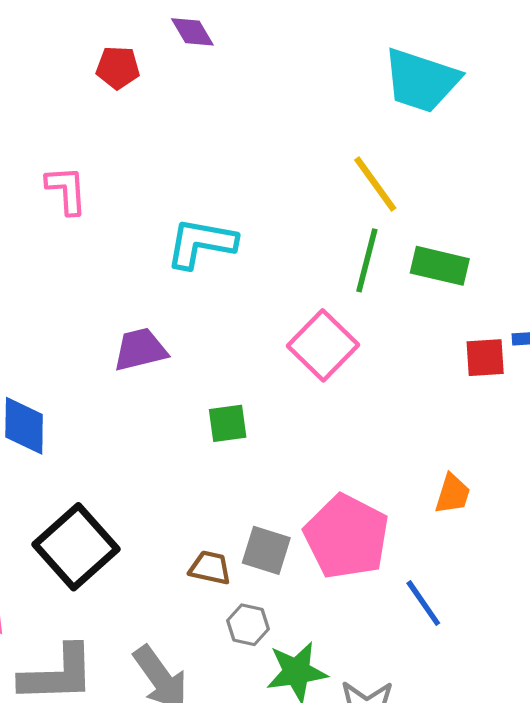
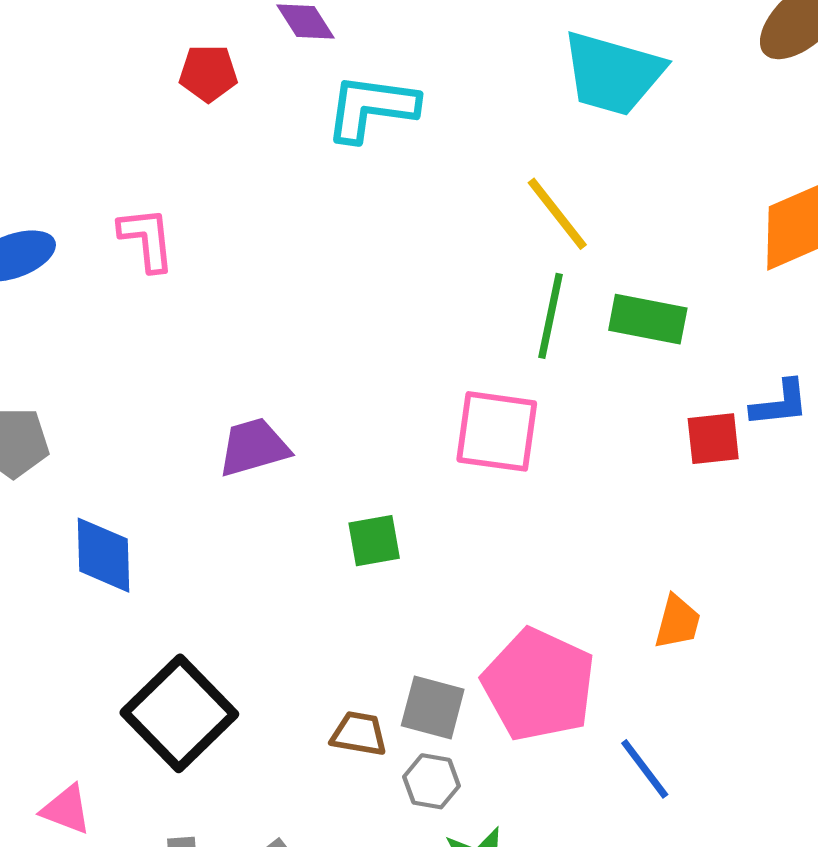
cyan L-shape: (201, 243) -> (371, 108), moved
pink square: (323, 345) -> (497, 431), turned -34
gray hexagon: (248, 625) -> (431, 781), moved

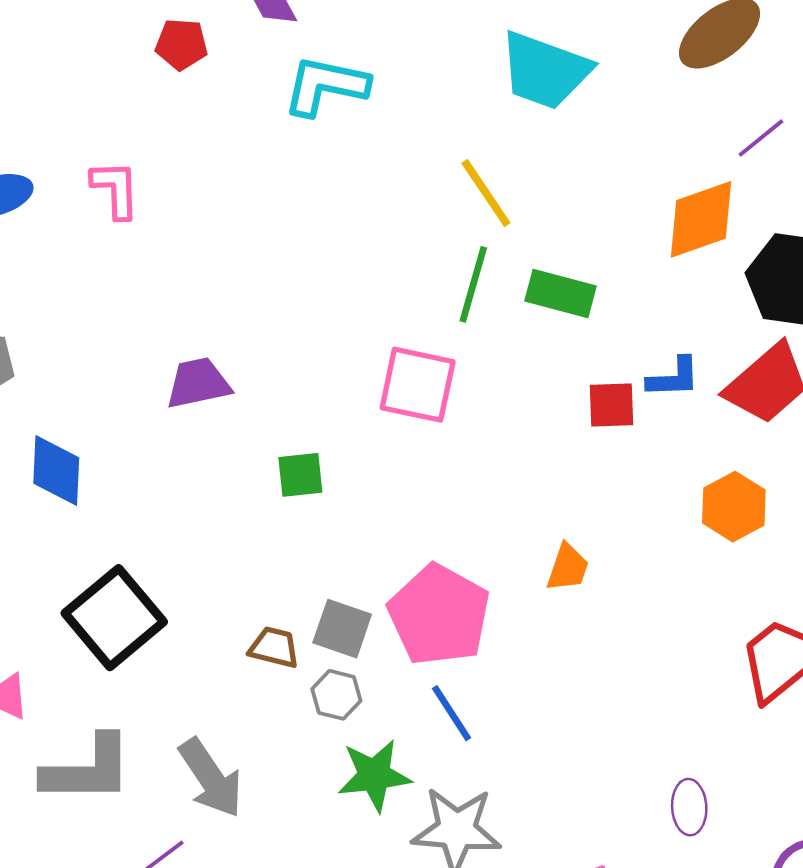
blue line: (645, 769) -> (451, 713), moved

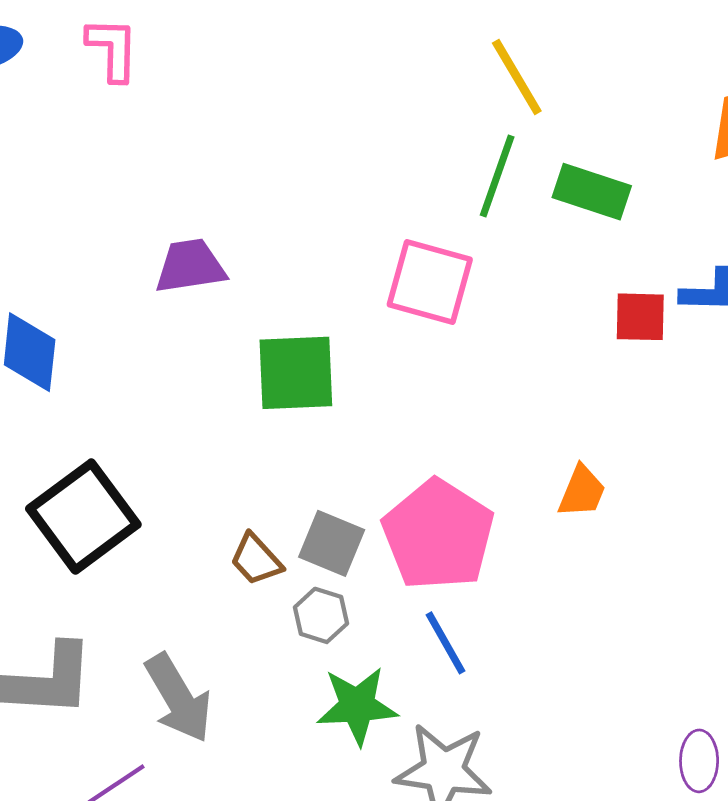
green square: (300, 475) -> (296, 373), size x1.6
brown trapezoid: (274, 647) -> (256, 560), turned -150

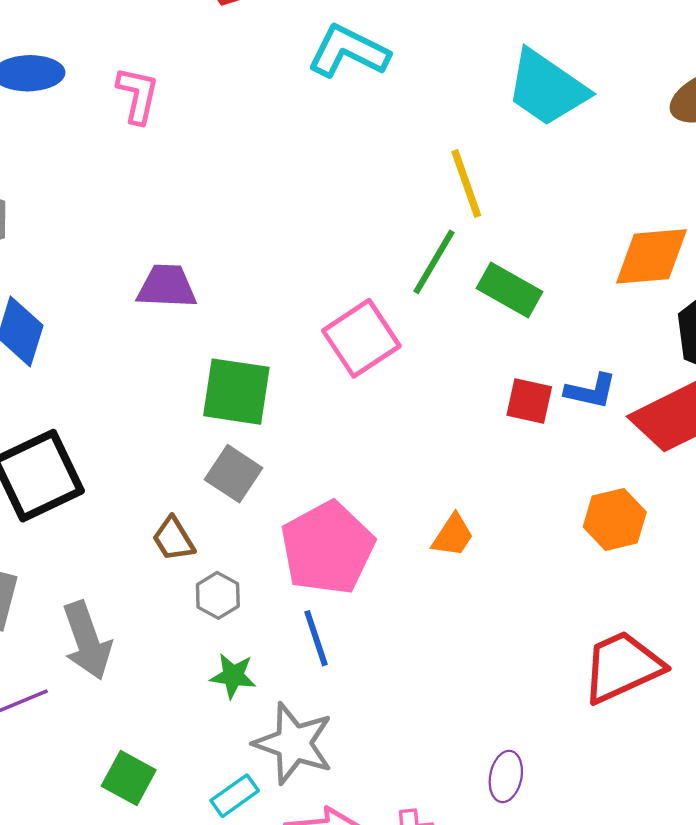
pink square: (430, 282) -> (361, 338), turned 30
gray square: (332, 543) -> (233, 474), moved
green star: (357, 706) -> (233, 676), size x0.7

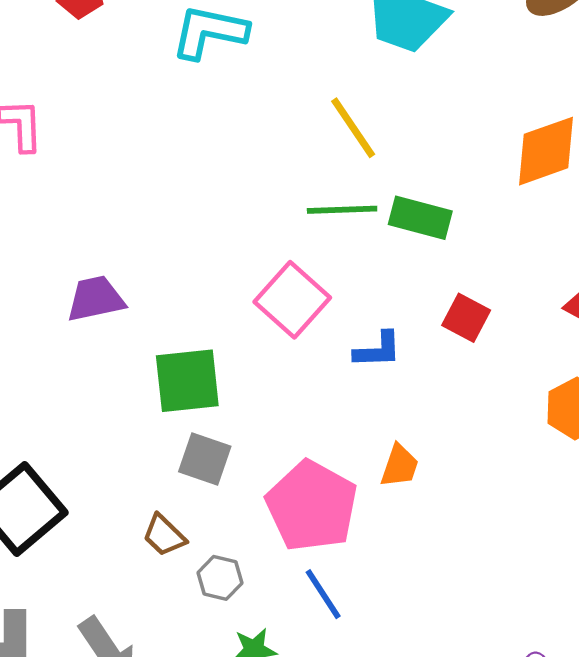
green line: (434, 262) -> (342, 210), turned 72
blue L-shape: (591, 391) -> (378, 350), moved
red square: (529, 401) -> (466, 318), turned 30
orange trapezoid: (453, 535) -> (400, 466), moved

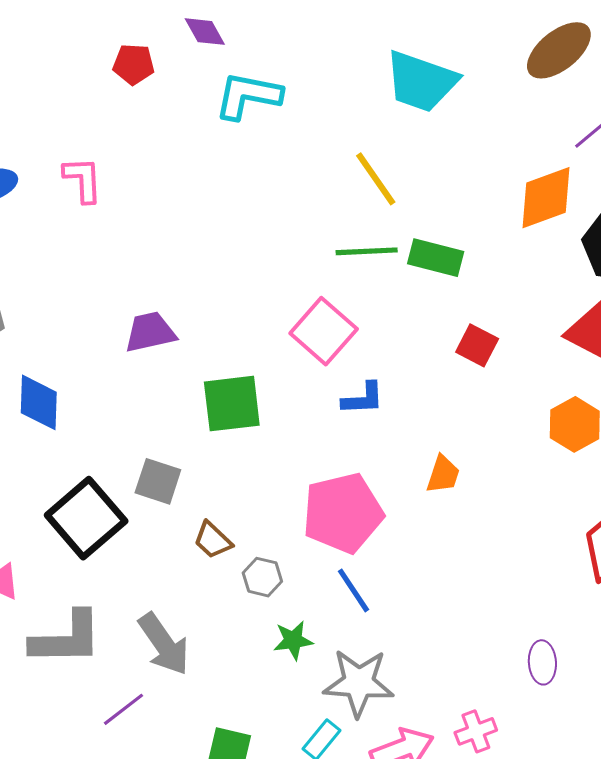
blue L-shape: (378, 350) -> (363, 399), moved
gray square: (205, 459) -> (158, 481), moved
orange trapezoid: (400, 466) -> (443, 474), moved
pink pentagon: (312, 506) -> (343, 513), turned 30

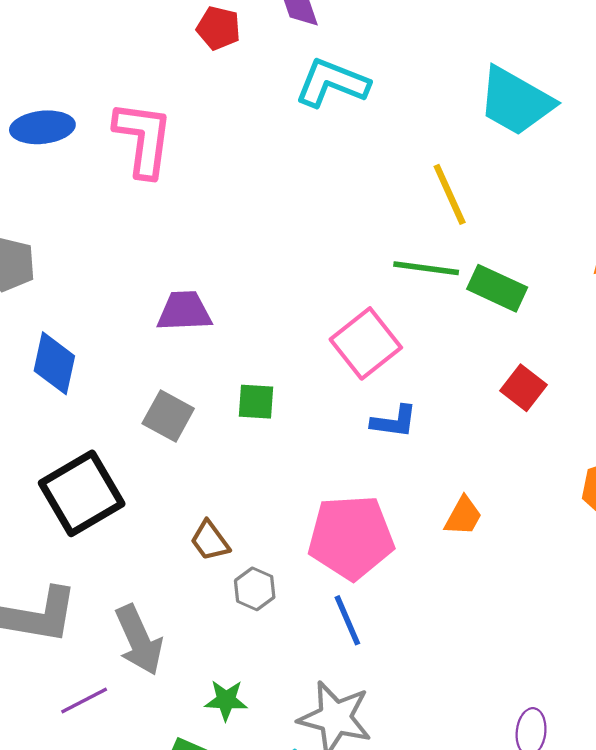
pink L-shape: (83, 180) -> (143, 139), size x1.5
green square: (232, 404) -> (256, 402), size x0.6
gray square: (158, 481) -> (168, 416), moved
green star: (293, 640) -> (226, 700), moved

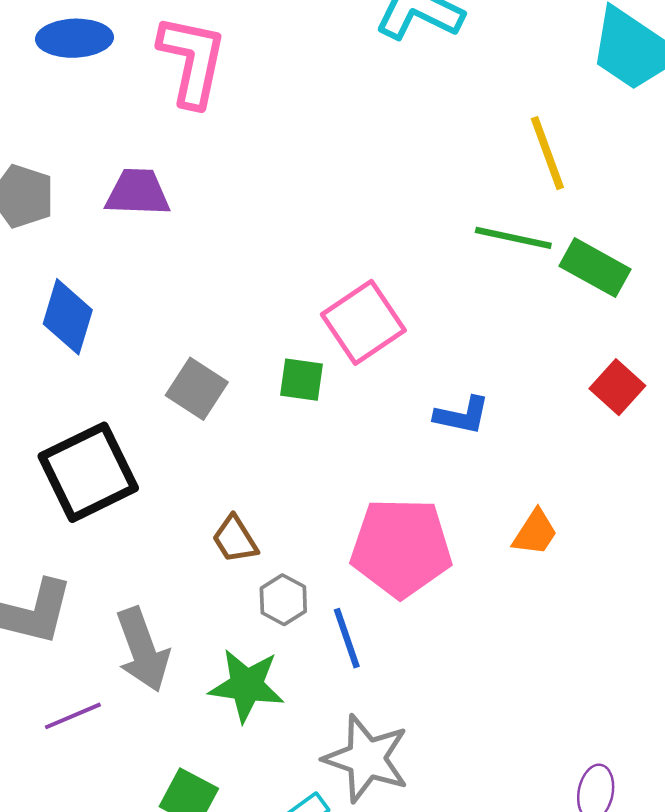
purple trapezoid: (184, 311) -> (138, 193), moved
pink square: (366, 343) -> (363, 322), moved
blue line: (347, 620) -> (347, 638), moved
green star: (226, 700) -> (247, 685), moved, size x1.5

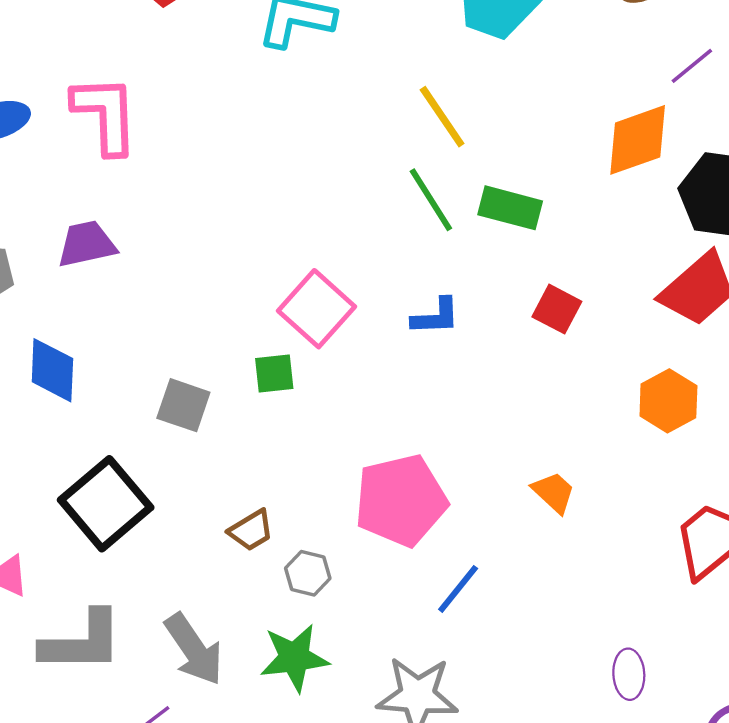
green line: (513, 238) -> (431, 200), turned 60
blue L-shape: (462, 415) -> (436, 317), moved
orange trapezoid: (535, 533) -> (554, 492), moved, turned -66
brown trapezoid: (235, 539) -> (251, 530), turned -75
blue line: (347, 638) -> (458, 589), moved, turned 72

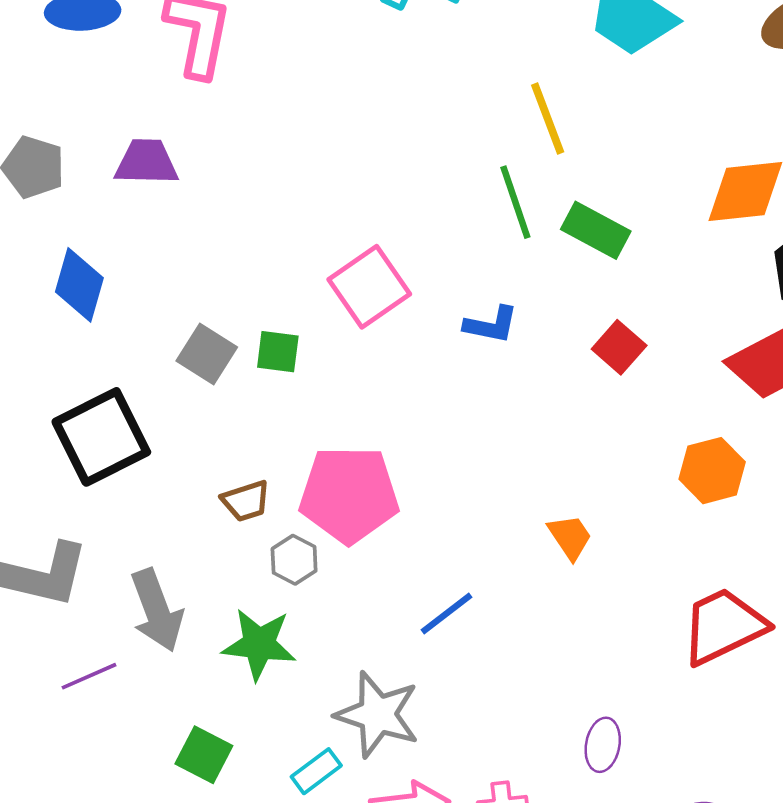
green square: (274, 373) -> (278, 352), moved
pink pentagon: (401, 500) -> (349, 495), moved

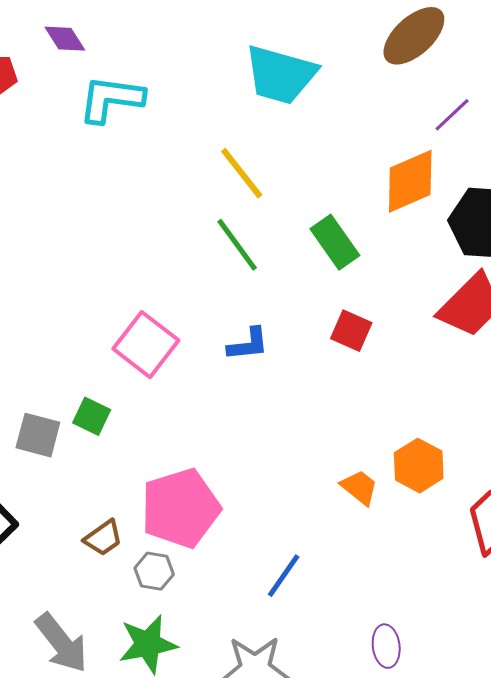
green rectangle: (596, 230) -> (335, 242), moved, turned 44
green square: (278, 352) -> (92, 416), turned 36
orange hexagon: (712, 471) -> (419, 466), moved
purple ellipse: (603, 745) -> (386, 646), moved

